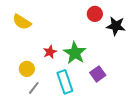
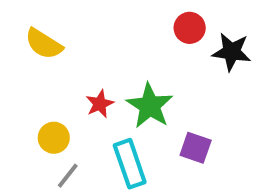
purple square: (98, 74) -> (196, 148), turned -35

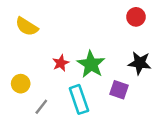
red circle: (190, 28) -> (136, 17), moved
black star: (232, 52) -> (140, 63), moved
yellow circle: (54, 138) -> (21, 84), moved

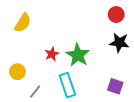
yellow semicircle: (27, 27) -> (23, 23), turned -90
black star: (140, 63) -> (119, 43), moved
purple square: (119, 90) -> (115, 86), moved

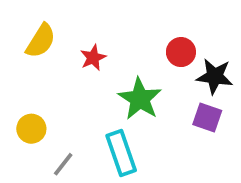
red circle: (116, 15) -> (181, 52), moved
red star: (52, 54) -> (93, 58), moved
purple square: (115, 86) -> (207, 117), moved

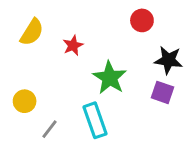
red circle: (181, 52) -> (142, 20), moved

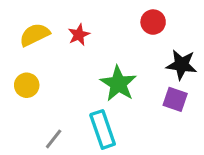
yellow semicircle: (32, 32) -> (35, 35), turned -148
red star: (73, 45) -> (79, 35), moved
yellow circle: (25, 101) -> (27, 85), moved

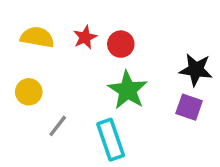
red circle: (153, 22) -> (121, 44), moved
yellow semicircle: (35, 35) -> (37, 37), turned 36
gray line: (54, 139) -> (58, 126), moved

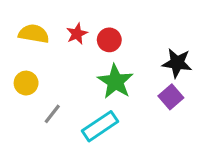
purple square: (189, 107) -> (171, 97), turned 30
cyan rectangle: (111, 140) -> (100, 126), turned 75

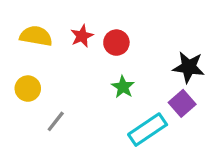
green star: (115, 81) -> (123, 87), size x0.6
cyan rectangle: (100, 126) -> (148, 130), moved

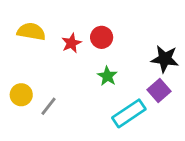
red star: (82, 36) -> (71, 43), moved
yellow circle: (28, 89) -> (21, 95), moved

